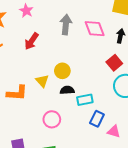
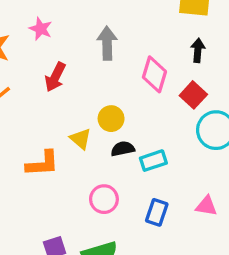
pink diamond: (95, 29) -> (154, 74), moved, turned 45
blue rectangle: (97, 119) -> (157, 212), moved

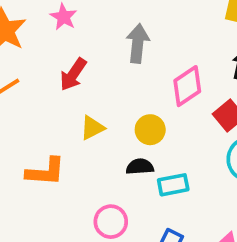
pink diamond: (154, 74) -> (187, 86), turned 32
yellow circle: (111, 119) -> (150, 130), moved
yellow triangle: (81, 139) -> (92, 128), moved, turned 45

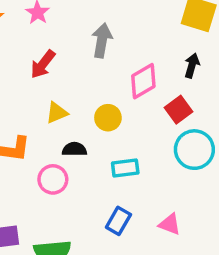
black semicircle: (140, 167) -> (74, 149), moved
pink circle: (111, 222) -> (53, 179), moved

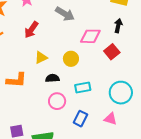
gray arrow: (102, 40) -> (65, 14), turned 114
pink diamond: (143, 81) -> (90, 36), turned 35
cyan circle: (194, 150) -> (121, 93), moved
pink circle: (53, 179) -> (57, 101), moved

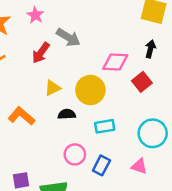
gray arrow: (65, 14) -> (68, 37), moved
yellow circle: (71, 59) -> (90, 90), size x1.5
orange L-shape: (16, 80) -> (21, 116), turned -145
pink circle: (57, 101) -> (75, 154), moved

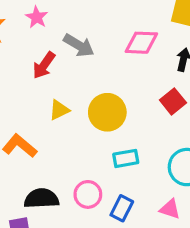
pink diamond: (115, 62) -> (141, 43), moved
black semicircle: (67, 114) -> (41, 198), moved, size x1.5

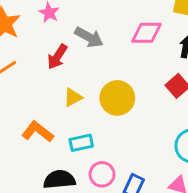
cyan rectangle: (126, 158) -> (81, 143), moved

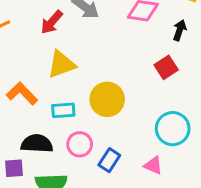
yellow triangle: (73, 97) -> (61, 64), size x1.5
yellow circle: (117, 98) -> (107, 99), moved

